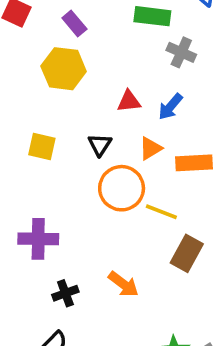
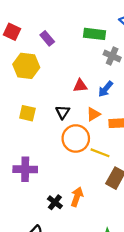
yellow hexagon: (64, 69) -> (26, 66), moved
orange arrow: (123, 284) -> (77, 197), turned -108
black cross: (65, 293) -> (55, 202), moved, turned -32

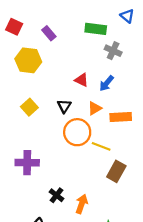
red triangle: (80, 86) -> (82, 80), turned 32
yellow square: (27, 113) -> (29, 107), turned 35
orange arrow: (77, 197) -> (82, 204), moved

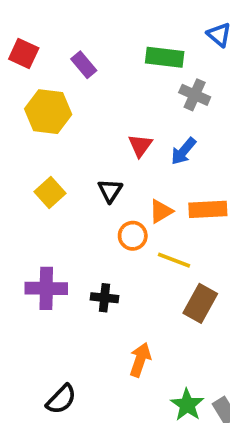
red triangle: (82, 80) -> (140, 146), turned 40
orange triangle: (95, 108) -> (161, 211), moved
orange circle: (77, 132) -> (133, 236), size x0.6
black cross: (57, 195) -> (104, 298), moved, turned -32

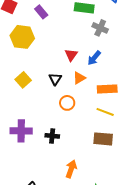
orange triangle: (161, 211) -> (79, 78), moved
yellow line: (174, 260) -> (105, 112), moved
brown rectangle: (200, 303) -> (103, 139), turned 66

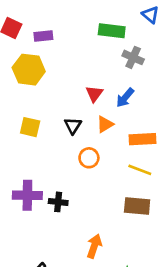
purple rectangle: (41, 12) -> (43, 36), moved, turned -56
yellow square: (23, 80) -> (30, 127), turned -35
black cross: (52, 136) -> (58, 202), moved

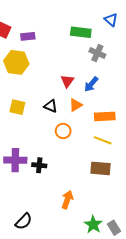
black triangle: (73, 126) -> (51, 106), turned -40

